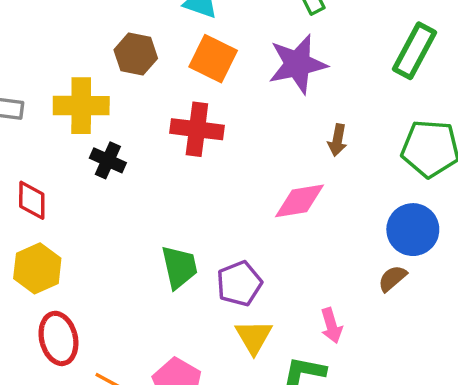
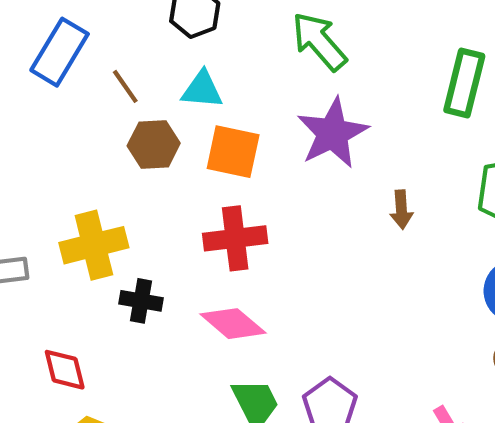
brown hexagon: (136, 54) -> (154, 144), moved
pink diamond: (300, 201) -> (233, 324), moved, turned 64

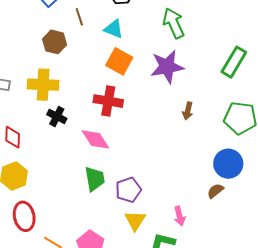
brown hexagon: (154, 144) -> (55, 42), moved

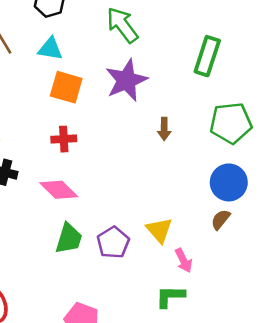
red cross: (108, 101) -> (64, 139), size x0.7
green trapezoid: (95, 179) -> (69, 239), turned 40
yellow triangle: (135, 220) -> (159, 230), moved

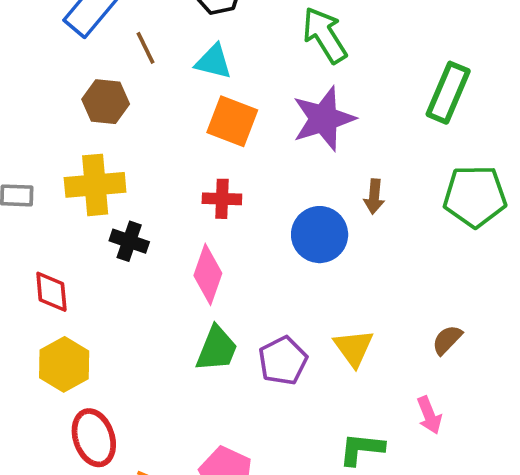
blue circle: (229, 182) -> (320, 235), moved
pink diamond: (59, 190) -> (208, 274), turned 60
pink arrow: (183, 260) -> (429, 415), moved

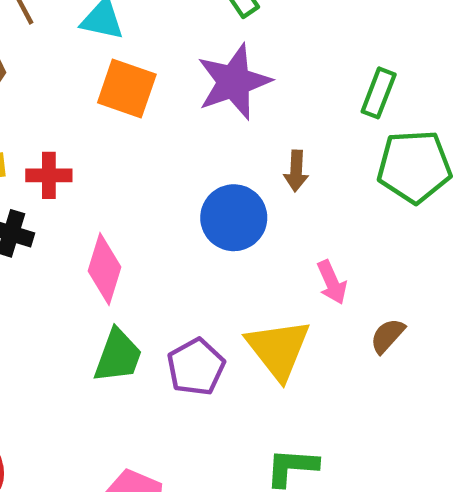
green rectangle: (448, 93) -> (379, 93), moved, size x0.7
red cross: (222, 199) -> (49, 175), moved
yellow triangle: (354, 348) -> (278, 349), size x1.4
pink arrow: (429, 415) -> (332, 282), moved

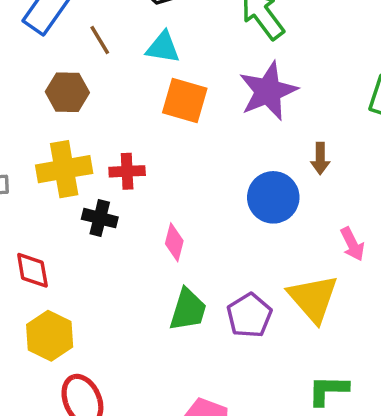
pink diamond: (105, 269) -> (174, 242), size x0.7

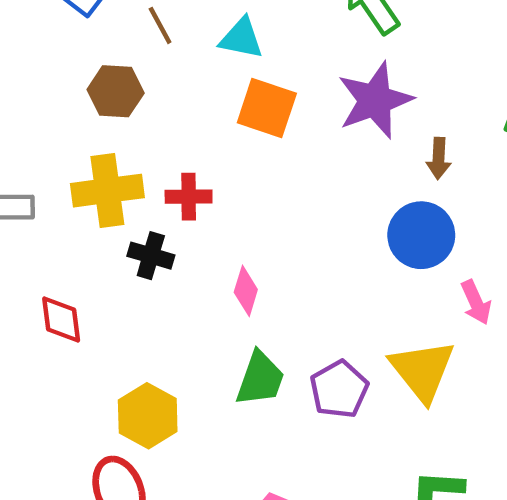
brown arrow: (320, 158) -> (439, 158), moved
blue circle: (273, 197) -> (421, 235), moved
yellow hexagon: (50, 336) -> (148, 416), moved

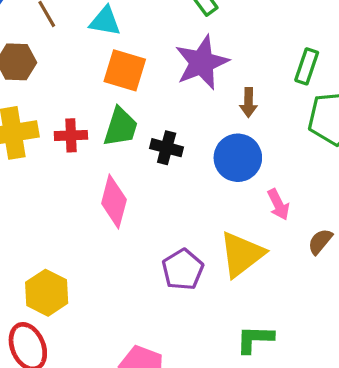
black cross: (151, 256) -> (167, 148), moved
pink diamond: (246, 291) -> (114, 201), size x1.5
yellow triangle: (422, 370) -> (242, 254), turned 33
green trapezoid: (260, 379) -> (121, 127), moved

